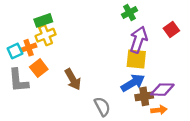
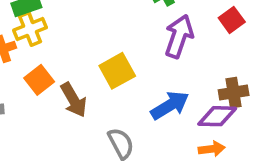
yellow square: (136, 59) -> (117, 71), moved, turned -35
orange square: (39, 68) -> (39, 80), moved
brown cross: (144, 96) -> (234, 93), moved

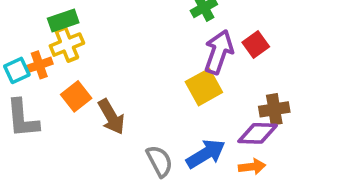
red square: (232, 20) -> (256, 45), moved
yellow square: (117, 71) -> (204, 87), moved
blue arrow: (170, 105) -> (206, 154), moved

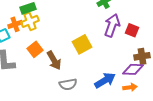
red square: (256, 45) -> (132, 30), moved, turned -32
orange cross: (39, 65) -> (15, 24), moved
yellow square: (204, 87) -> (82, 44), moved
gray semicircle: (159, 161) -> (68, 84), moved, turned 108

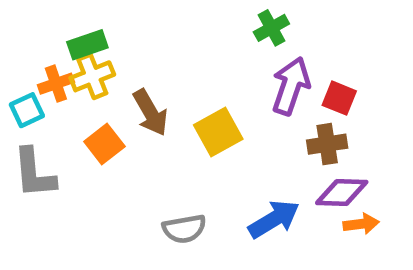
brown cross: (142, 56) -> (327, 144), moved
brown arrow: (54, 60) -> (150, 113), moved
orange arrow: (130, 87) -> (361, 224), moved

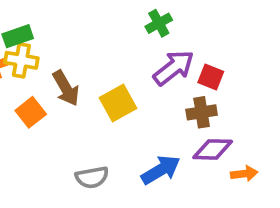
yellow cross: (92, 76) -> (21, 60), turned 32
purple arrow: (291, 86) -> (174, 68), turned 33
orange arrow: (361, 224) -> (244, 174), moved

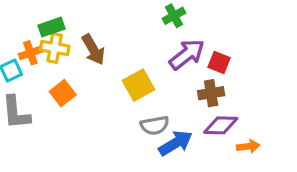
brown arrow: (66, 88) -> (93, 50), moved
gray semicircle: (92, 177) -> (155, 125), moved

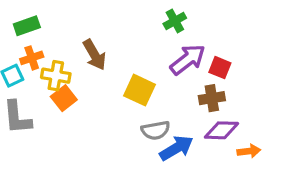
green rectangle: (51, 27) -> (27, 26), moved
yellow cross: (55, 48) -> (56, 76), moved
yellow square: (139, 85) -> (139, 90), turned -36

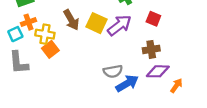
purple arrow: (188, 60) -> (119, 25), moved
red square: (220, 68) -> (153, 19), moved
yellow square: (139, 90) -> (96, 23), moved
orange arrow: (249, 151) -> (176, 86), turned -48

